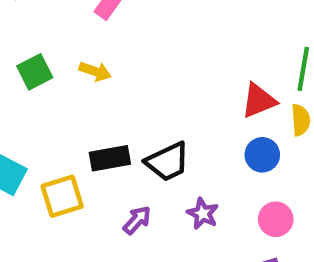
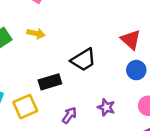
red triangle: (259, 101) -> (131, 40), turned -50
black trapezoid: (167, 162) -> (83, 60), moved

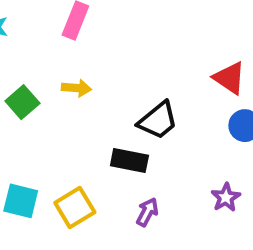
black rectangle: (50, 82) -> (129, 161), moved, turned 35
purple star: (106, 107) -> (226, 197), moved, turned 30

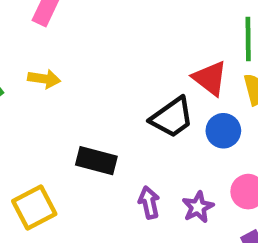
black trapezoid: (158, 120) -> (172, 118), moved
purple arrow: (147, 212) -> (149, 203), moved, turned -44

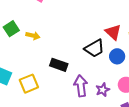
yellow arrow: (44, 79) -> (33, 36), moved
purple arrow: (149, 203) -> (81, 86), size x1.5

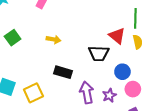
yellow arrow: (33, 36) -> (54, 39), moved
black trapezoid: (94, 48) -> (99, 53), turned 35
blue circle: (117, 56) -> (122, 72), moved

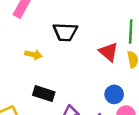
black trapezoid: (99, 53) -> (65, 32), moved

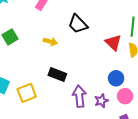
black trapezoid: (65, 32) -> (78, 24), turned 40

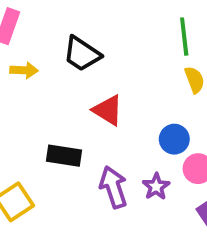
yellow arrow: (50, 42) -> (24, 70), moved
red triangle: (113, 43) -> (108, 110), moved

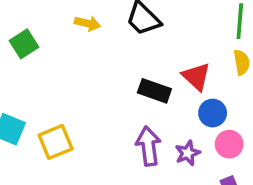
red triangle: (108, 110) -> (196, 76), moved
black rectangle: (64, 156) -> (154, 91), moved

